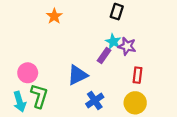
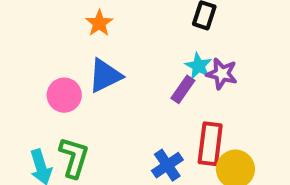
pink circle: (28, 73) -> (64, 95), moved
blue triangle: (77, 75) -> (105, 76), moved
red rectangle: (137, 75) -> (210, 144), moved, size x1.5

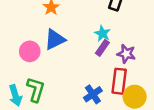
cyan star: (198, 66) -> (102, 34), moved
purple star: (222, 74) -> (126, 54), moved

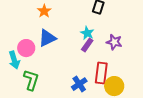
purple star: (126, 54) -> (114, 42), moved
cyan arrow: (15, 95) -> (14, 60), moved

